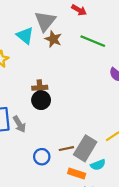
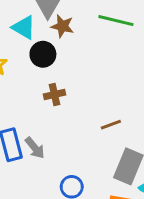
black circle: (41, 100) -> (43, 54), moved
brown line: (66, 149) -> (111, 125), moved

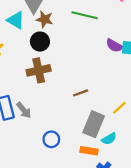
black circle: (43, 54) -> (40, 42), moved
brown cross: (55, 94) -> (39, 70), size x1.5

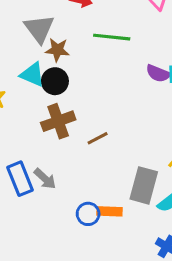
cyan triangle: (16, 20) -> (32, 75), moved
brown line: (81, 93) -> (98, 138), moved
orange rectangle: (89, 151) -> (110, 211), moved

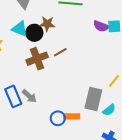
brown star: (57, 50) -> (47, 24), moved
brown line: (98, 138) -> (60, 52), moved

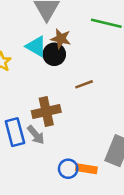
brown star: (47, 24) -> (61, 39), moved
brown cross: (37, 59) -> (46, 111), moved

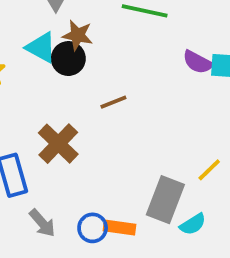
brown cross: (46, 111) -> (58, 144), turned -32
gray arrow: (36, 135) -> (42, 223), moved

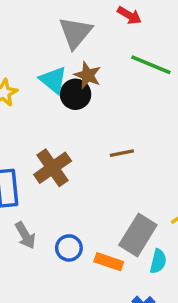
brown line: (113, 102) -> (122, 153), moved
cyan semicircle: (193, 224) -> (158, 261), turned -55
orange rectangle: (120, 227) -> (109, 262), moved

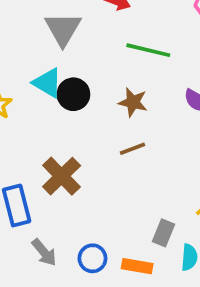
brown star: (88, 75) -> (133, 102), moved
gray rectangle: (138, 235) -> (163, 233), size x0.6

